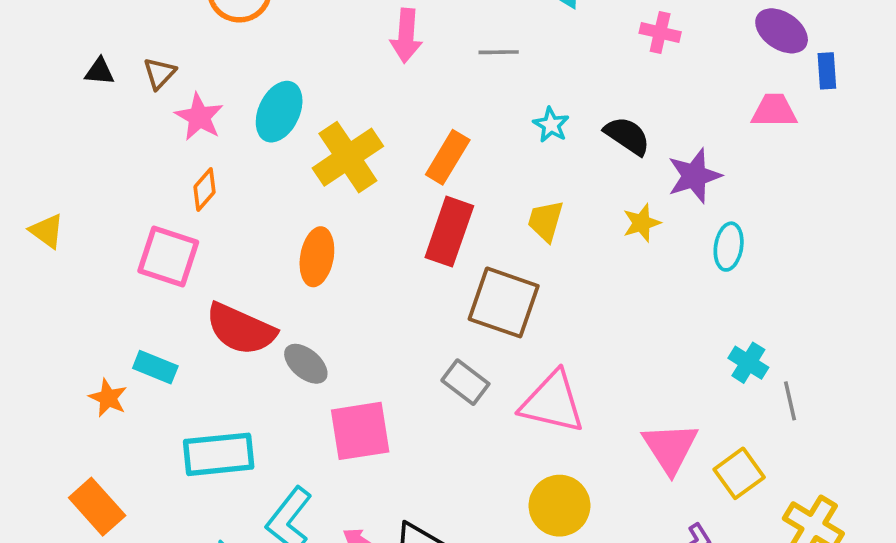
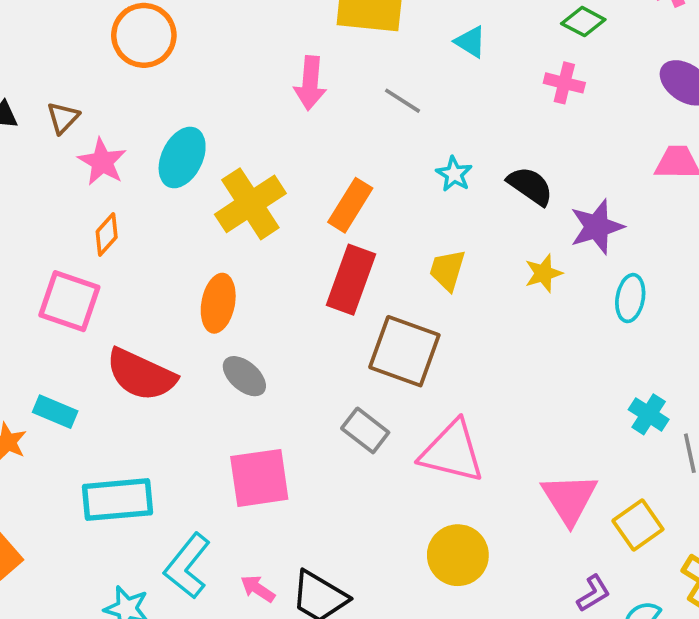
gray line: (499, 52) -> (403, 101), turned 33
gray ellipse: (306, 364) -> (244, 376), moved

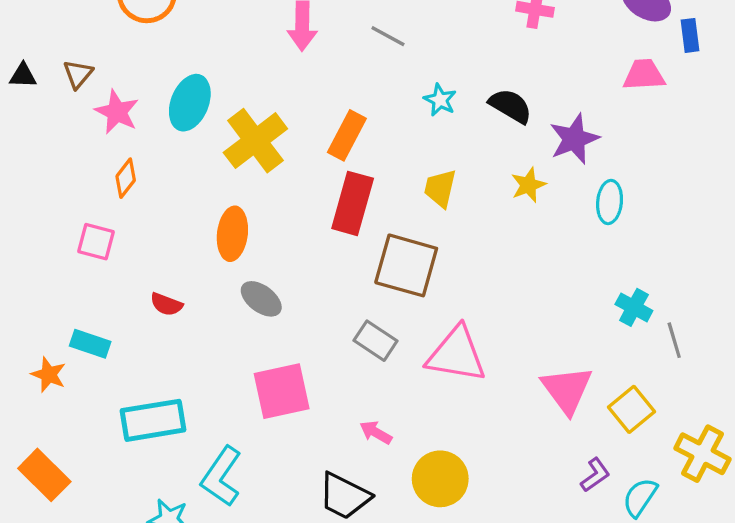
pink square: (69, 301) -> (96, 242), size x0.7
red semicircle: (141, 375) -> (166, 304), size x0.5
yellow circle: (458, 555) -> (440, 479), moved
pink arrow: (258, 589) -> (376, 432), moved

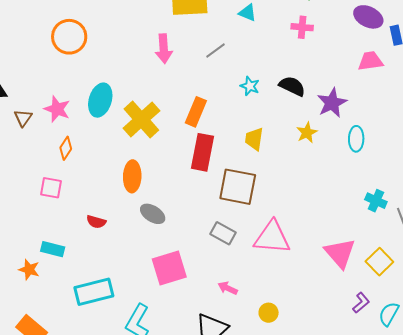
gray line: (388, 36) -> (216, 51), turned -60
brown triangle: (78, 74) -> (23, 118), moved
yellow circle: (440, 479) -> (269, 313), size x0.6

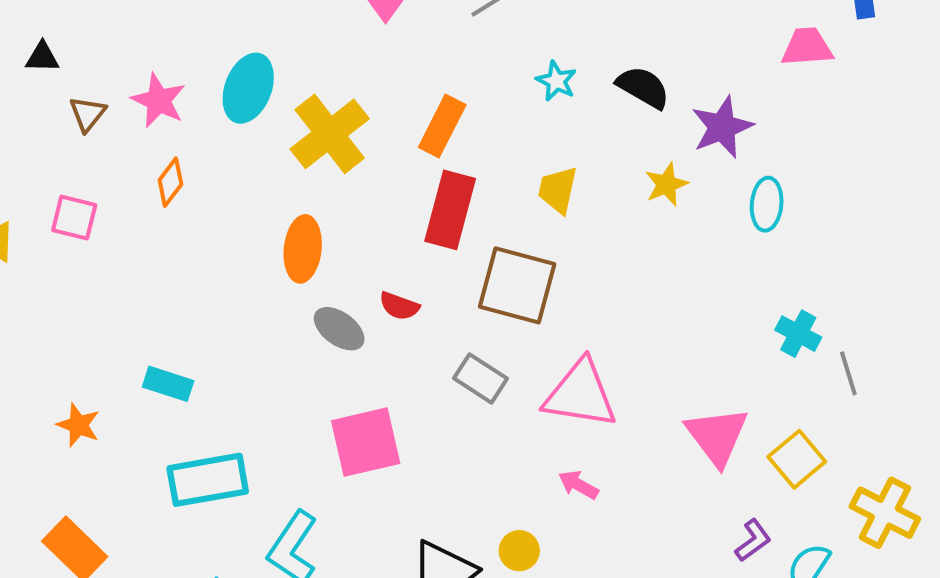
pink square: (51, 188) -> (74, 218), moved
red semicircle: (96, 222) -> (399, 306), moved
cyan rectangle: (53, 249) -> (168, 384), moved
pink arrow: (228, 288) -> (578, 485), moved
yellow circle: (269, 313) -> (519, 551), moved

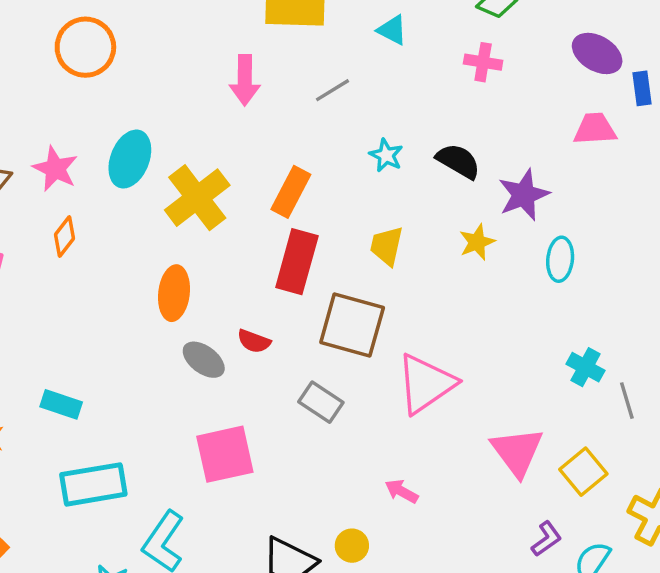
pink triangle: (580, 394) -> (426, 384), moved, turned -44

